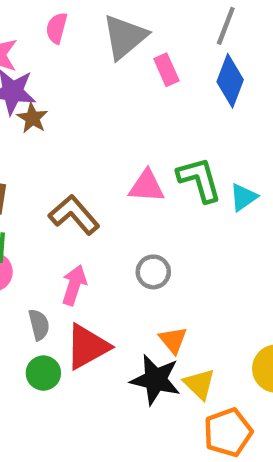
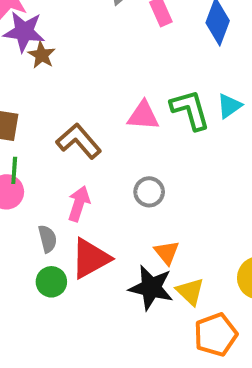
cyan triangle: (243, 197) -> (229, 106), moved

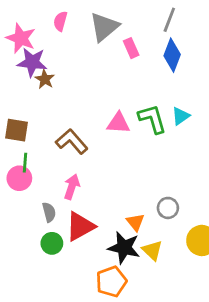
gray circle: (149, 192) -> (168, 208), moved
orange pentagon: (216, 335) -> (111, 282), moved

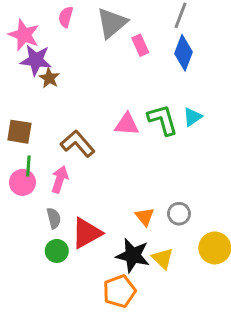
pink arrow: (72, 187) -> (60, 179), moved
orange triangle: (135, 222) -> (145, 217), moved

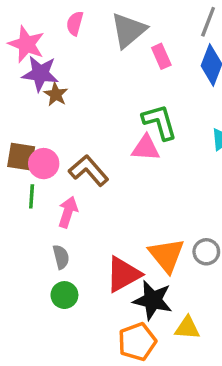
green L-shape: (163, 120) -> (160, 122), moved
pink circle: (22, 182) -> (44, 164), moved
orange triangle: (145, 217) -> (167, 255), size x1.6
red triangle: (87, 233) -> (123, 274), moved
yellow triangle: (163, 258) -> (187, 328), moved, turned -40

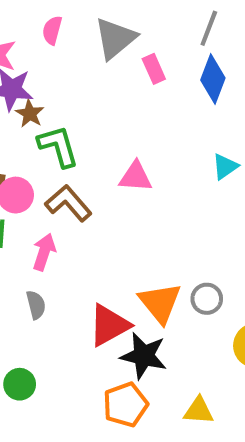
green L-shape: (160, 122) -> (58, 146), moved
green circle: (64, 295) -> (20, 384), moved
yellow triangle: (187, 328) -> (199, 411), moved

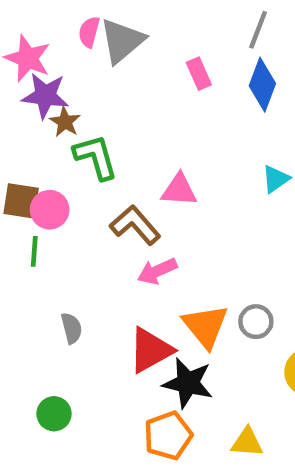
gray triangle: (115, 38) -> (122, 41), moved
brown L-shape: (68, 203) -> (135, 225), moved
pink arrow: (44, 252) -> (157, 271), moved, turned -132

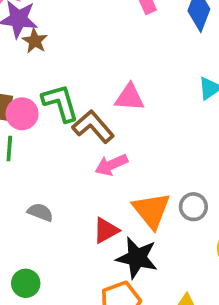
green L-shape: (96, 157) -> (60, 103), moved
gray semicircle: (72, 328) -> (40, 212), turned -55
red triangle: (151, 350) -> (106, 230), size x0.7

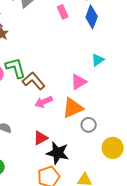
pink triangle: (130, 97) -> (79, 82), moved, turned -36
orange triangle: (151, 210) -> (73, 108), moved, turned 45

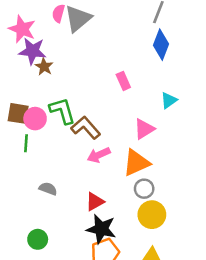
pink rectangle: (63, 12) -> (123, 81), moved
gray circle: (89, 125) -> (144, 189), moved
yellow circle: (113, 148) -> (152, 215), moved
black star: (58, 153) -> (101, 229), moved

